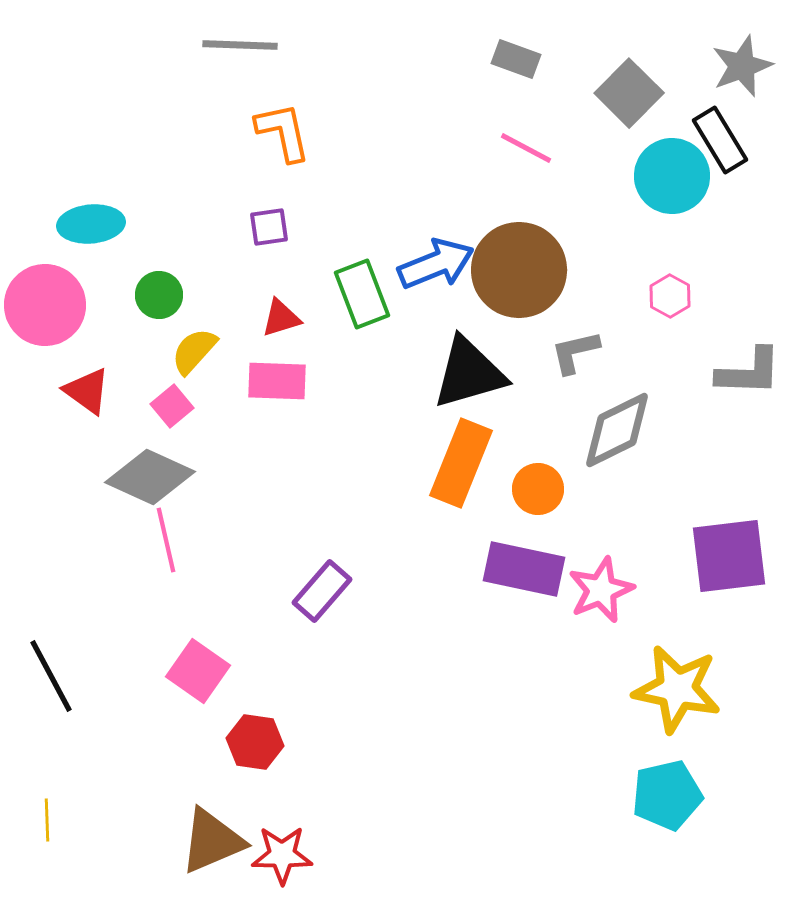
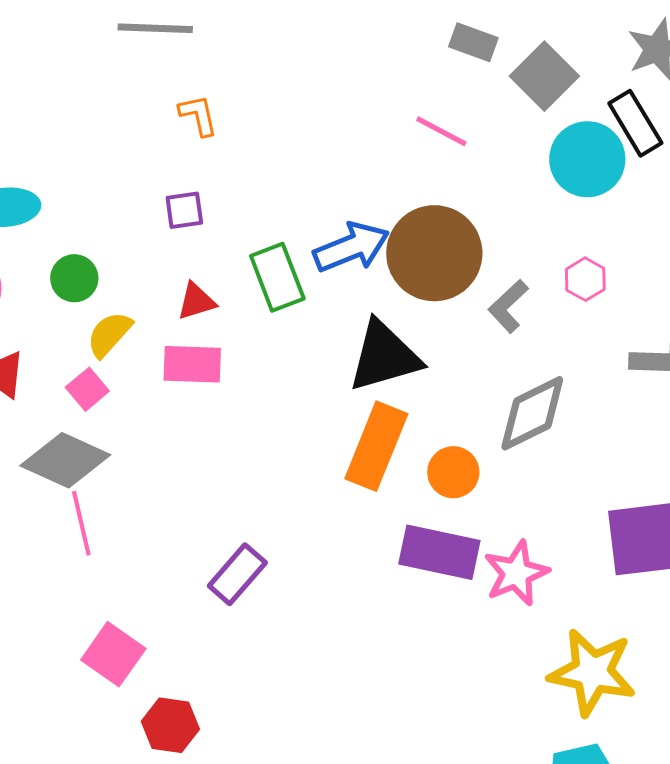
gray rectangle: (516, 59) -> (473, 42), moved
orange L-shape: (283, 132) -> (198, 115), size x0.7
gray L-shape: (575, 352) -> (508, 306), moved, turned -30

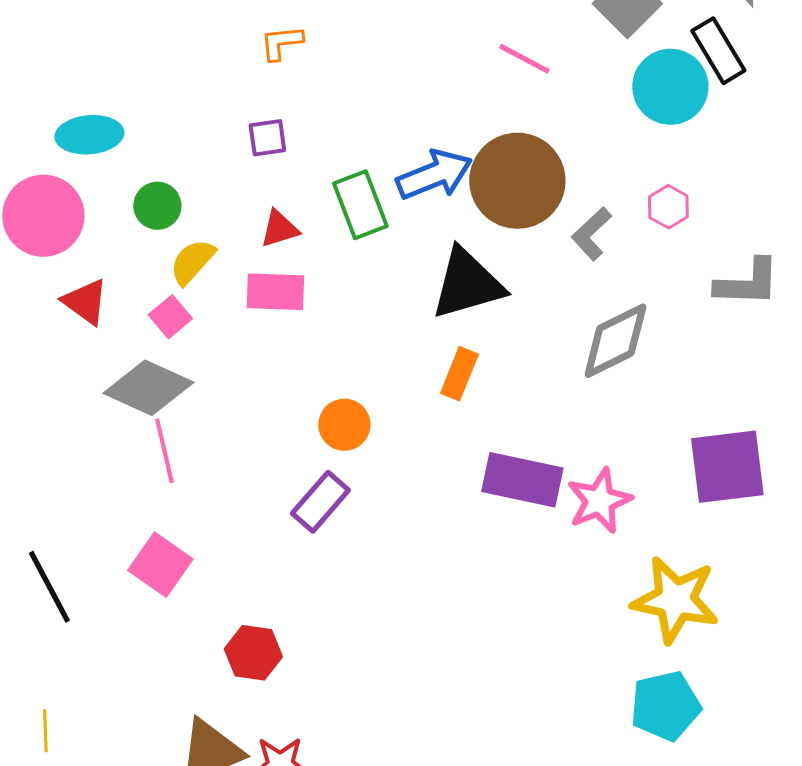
orange L-shape: (198, 115) -> (281, 43), turned -84
orange rectangle: (376, 446) -> (459, 374), size x0.6
orange circle: (453, 472) -> (344, 425), moved
pink square: (113, 654) -> (160, 565), moved

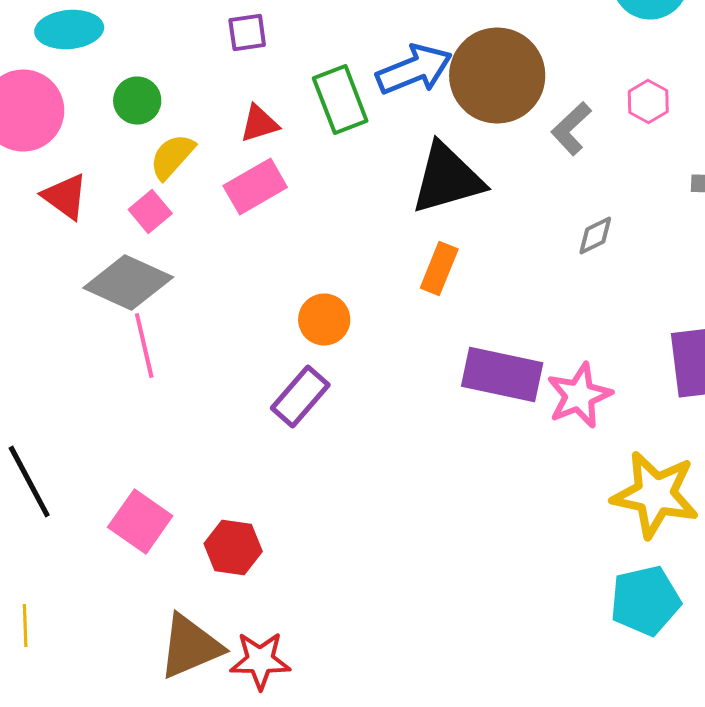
pink rectangle: (275, 292) -> (255, 186), turned -32
gray diamond: (615, 341) -> (595, 236), size x0.5
pink square: (160, 565) -> (140, 522), moved

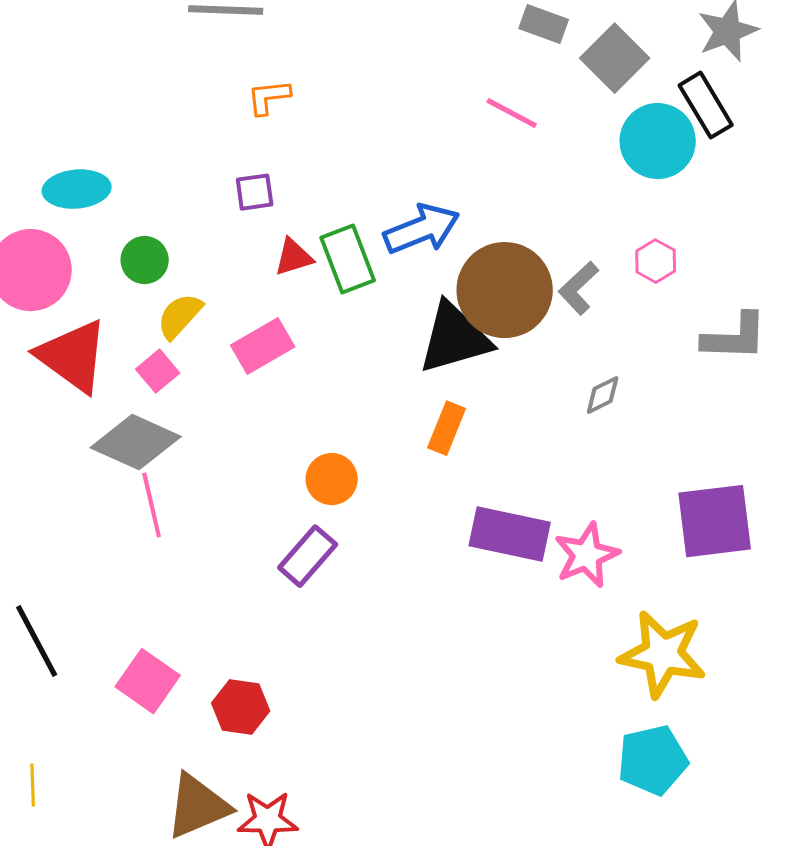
brown circle: (497, 76) -> (505, 290), moved
red triangle: (259, 124) -> (294, 257), moved
red triangle: (65, 196) -> (73, 356), size x1.6

